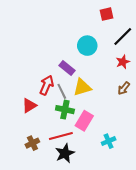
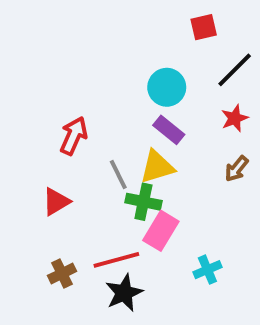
purple rectangle: (67, 68) -> (169, 130), moved
red arrow: (47, 85) -> (74, 136), moved
green cross: (65, 110) -> (143, 202), moved

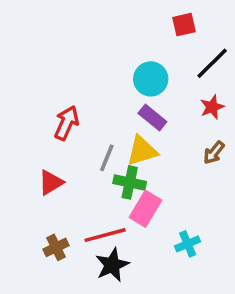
gray line: (118, 175) -> (107, 158), turned 48

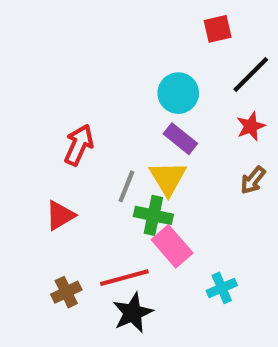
yellow triangle: (142, 151) -> (168, 178), turned -44
pink rectangle: (145, 209) -> (172, 246), turned -72

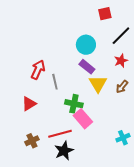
yellow triangle: (168, 178) -> (98, 84), moved
gray line: (126, 186) -> (55, 82), moved, turned -35
cyan cross: (222, 288) -> (123, 138), moved

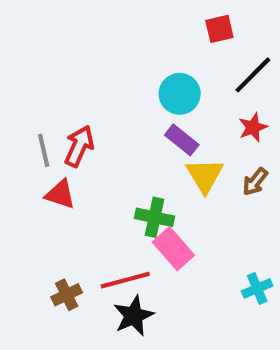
gray line: (55, 82) -> (44, 150), moved
red triangle: (29, 104) -> (60, 194), moved, turned 49

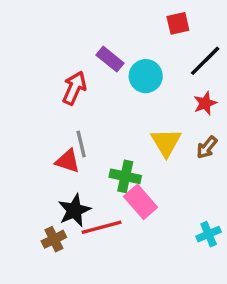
purple rectangle: (182, 140) -> (110, 59), moved
red arrow: (79, 146) -> (74, 88), moved
gray line: (44, 150) -> (81, 144), moved
red triangle: (60, 194) -> (68, 161), moved
black star: (134, 316) -> (74, 210), moved

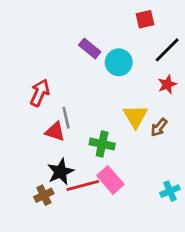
red arrow: (74, 88) -> (40, 93), moved
brown arrow: (207, 147) -> (159, 127), moved
pink rectangle: (141, 202) -> (110, 180), moved

